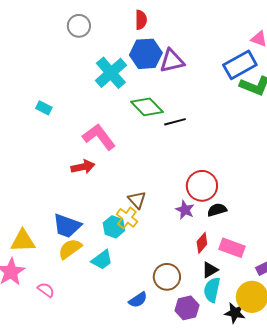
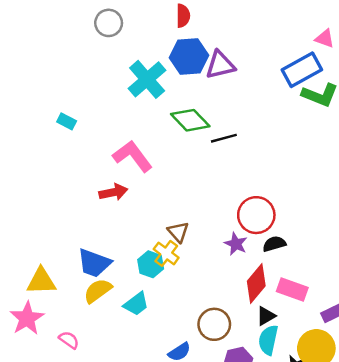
red diamond: (202, 243) -> (256, 284), size x1.5

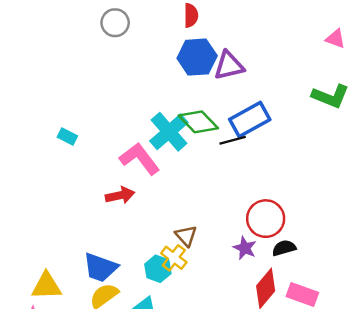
blue rectangle: (302, 70) -> (250, 119), moved
cyan cross: (147, 79) -> (169, 132), moved
cyan rectangle: (67, 121) -> (67, 137), moved

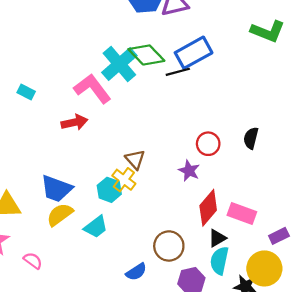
cyan rectangle: (67, 137) -> (26, 92), moved
red circle: (266, 219) -> (208, 144), size x0.7
black semicircle: (284, 248) -> (251, 138), moved, turned -60

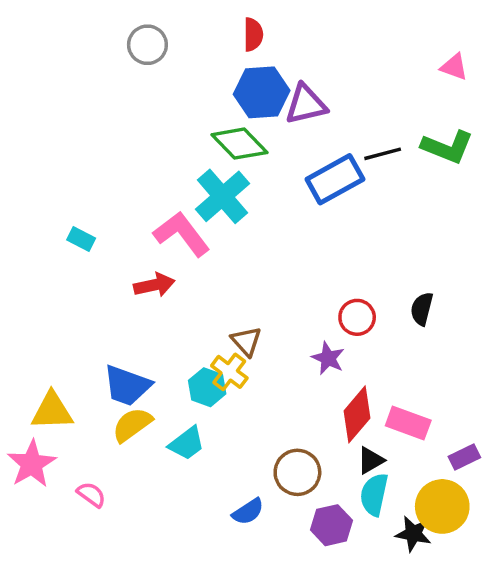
green diamond: (146, 55) -> (239, 144), moved
black line: (178, 72) -> (383, 154), moved

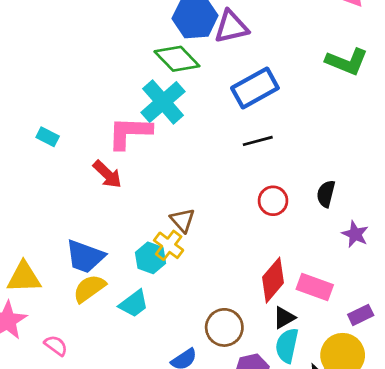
black line: (383, 154) -> (258, 141), moved
pink L-shape: (182, 234) -> (130, 133), turned -51
red arrow: (154, 285) -> (107, 174), turned 56
purple star: (328, 358) -> (355, 234), moved

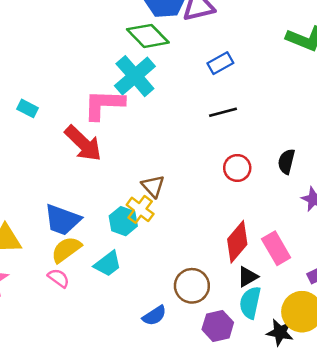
blue rectangle: (255, 88) -> (220, 63), size x0.6
red arrow: (107, 174) -> (83, 143), size x1.4
pink rectangle: (315, 287) -> (276, 248), turned 40
pink semicircle: (56, 346) -> (59, 278), moved

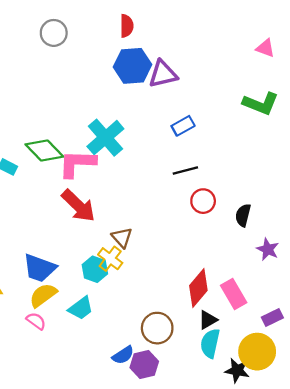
green diamond: (148, 36) -> (44, 151), moved
red arrow: (83, 143) -> (78, 206), moved
red circle: (237, 168) -> (203, 201), moved
purple hexagon: (218, 326) -> (144, 365), moved

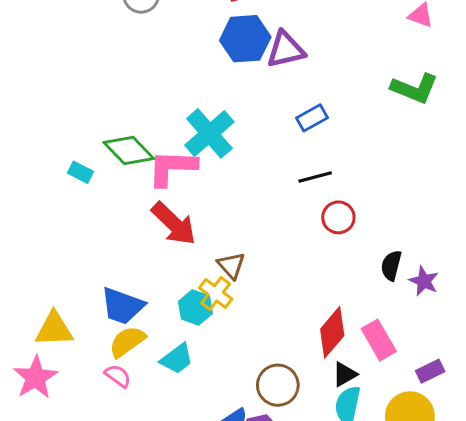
black semicircle: (243, 215) -> (391, 266), moved

